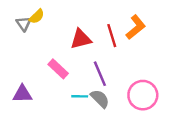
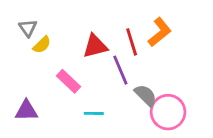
yellow semicircle: (37, 16) -> (42, 45), moved
purple line: (100, 74) -> (120, 70), moved
gray semicircle: (100, 99) -> (146, 95), moved

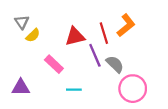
gray semicircle: (146, 95) -> (115, 64), moved

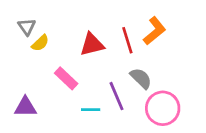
purple line: (95, 55) -> (116, 96), moved

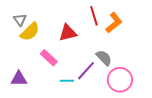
red line: (127, 40) -> (94, 16), moved
yellow semicircle: (40, 43) -> (30, 32), size x1.5
purple line: (116, 96) -> (86, 71), turned 65

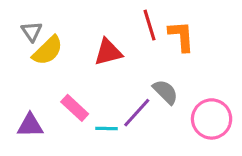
orange L-shape: (114, 23) -> (181, 36), turned -55
pink rectangle: (49, 58) -> (75, 108), moved
pink circle: (120, 80) -> (212, 119), moved

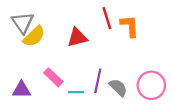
gray triangle: (32, 31) -> (23, 23), size x1.5
gray semicircle: (165, 92) -> (118, 88), moved
purple line: (137, 113) -> (98, 81), turned -30

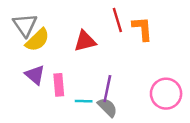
pink rectangle: (53, 77) -> (59, 85), turned 42
gray semicircle: (118, 88) -> (107, 107), moved
purple triangle: (21, 90) -> (35, 75), moved, turned 42

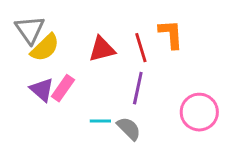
red line: (117, 20) -> (141, 48), moved
pink rectangle: (59, 85) -> (63, 88), moved, turned 40
purple line: (107, 89) -> (138, 88), moved

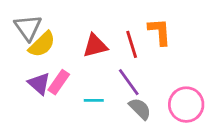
purple line: (138, 88) -> (129, 82), turned -48
cyan line: (100, 121) -> (94, 100), moved
gray semicircle: (129, 129) -> (140, 109), moved

